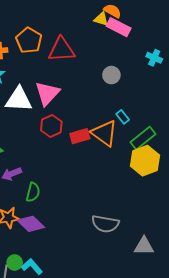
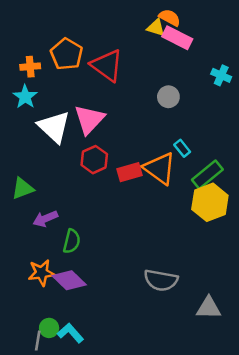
red triangle: (61, 50) -> (107, 65), turned 40
white triangle: (19, 100) -> (54, 127), turned 40

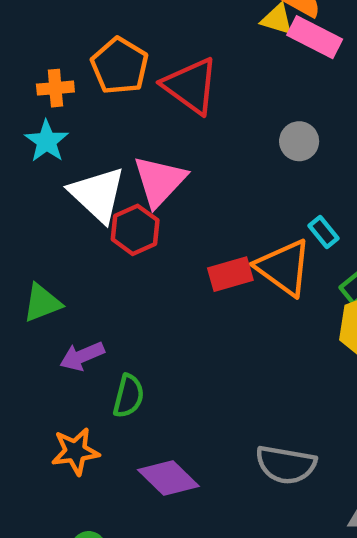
red hexagon: (94, 160) -> (135, 230), moved
purple diamond: (69, 280) -> (168, 478), moved

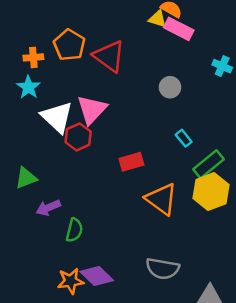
orange triangle: (284, 267) -> (161, 199), moved
orange star: (75, 451) -> (71, 281), moved

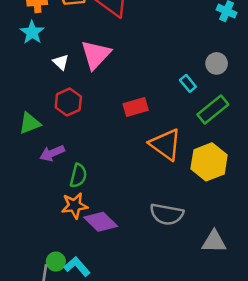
gray circle: (170, 87) -> (217, 63), moved
white triangle: (57, 117) -> (61, 62), size x0.5
red hexagon: (78, 137) -> (68, 102), moved
yellow hexagon: (211, 192) -> (209, 162), moved
orange star: (71, 281) -> (75, 205), moved

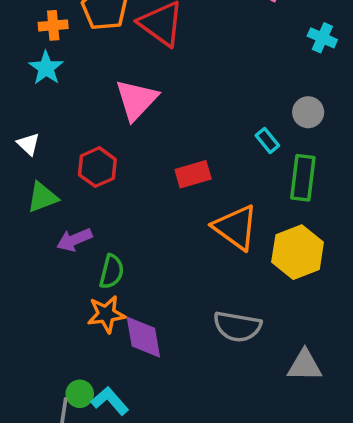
white triangle: (61, 62) -> (28, 144), moved
green rectangle: (213, 110) -> (303, 178), turned -44
purple diamond: (101, 222) -> (143, 337), turned 36

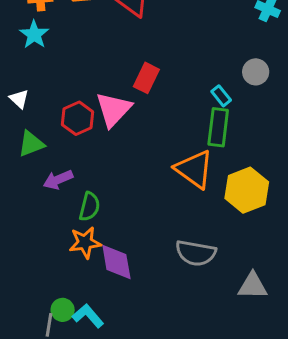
pink triangle: (136, 100) -> (113, 109), moved
red rectangle: (193, 174) -> (146, 78), moved, turned -48
green rectangle: (303, 178) -> (218, 127), moved

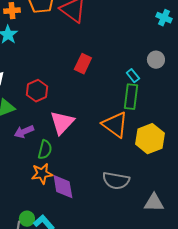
pink triangle: (113, 109) -> (62, 123), moved

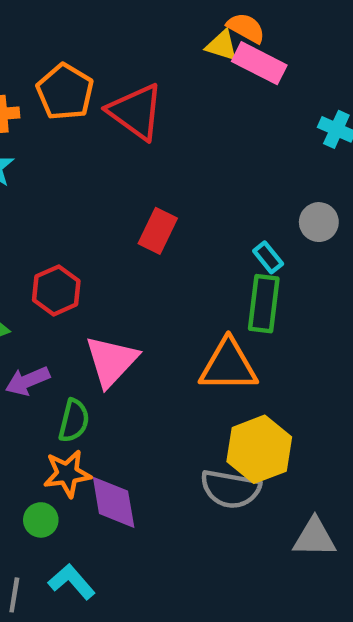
orange triangle: (115, 125) -> (228, 365), turned -36
yellow hexagon: (150, 139) -> (259, 449), moved
green circle: (27, 219) -> (41, 520), moved

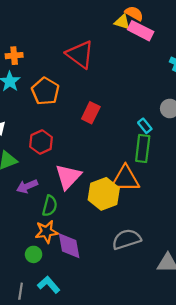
orange pentagon: (65, 92) -> (45, 91), moved
yellow hexagon: (259, 449) -> (104, 194), moved
gray semicircle: (231, 489) -> (126, 239), turned 152

